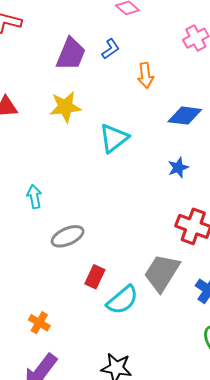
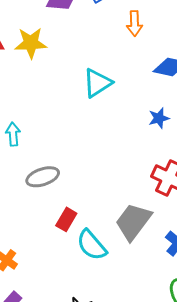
yellow star: (65, 107) -> (31, 43), moved
cyan semicircle: (122, 300) -> (92, 245), turned 84

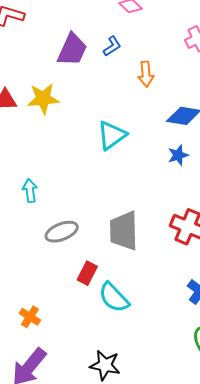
blue star: (159, 118) -> (178, 155), moved
gray trapezoid: (133, 222) -> (124, 231), moved, turned -36

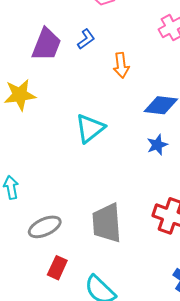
red rectangle: (87, 273) -> (57, 268), moved

